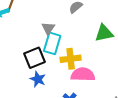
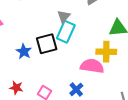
yellow cross: (71, 59) -> (106, 52), moved
blue star: (38, 79) -> (24, 51), moved

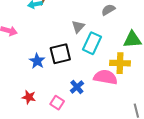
cyan rectangle: (66, 32) -> (92, 43), moved
blue cross: (76, 89) -> (77, 87), moved

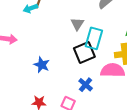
black square: (60, 54) -> (84, 53), moved

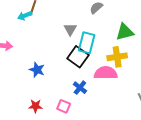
black square: (84, 53) -> (78, 57), turned -30

